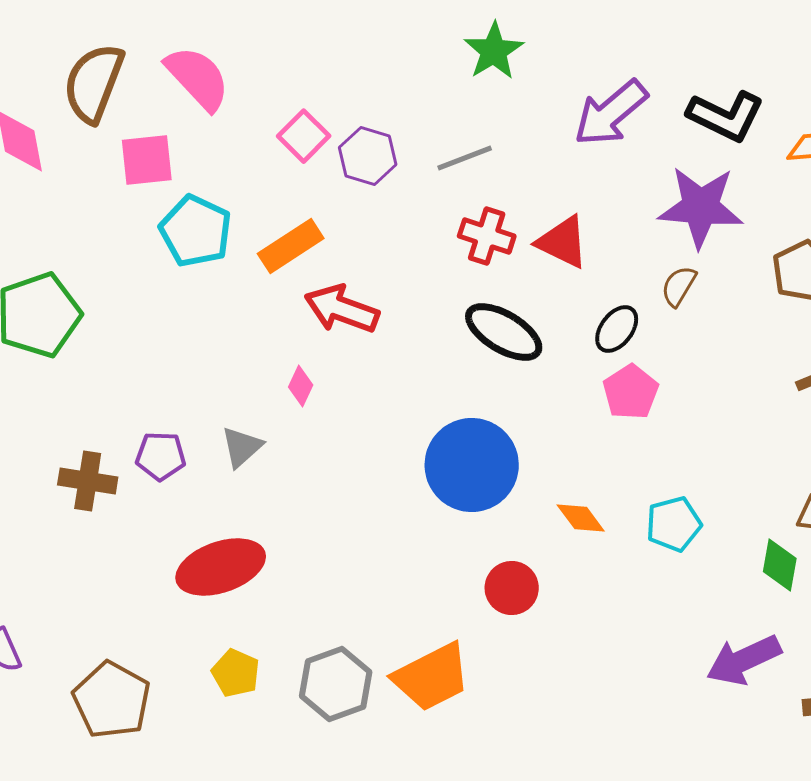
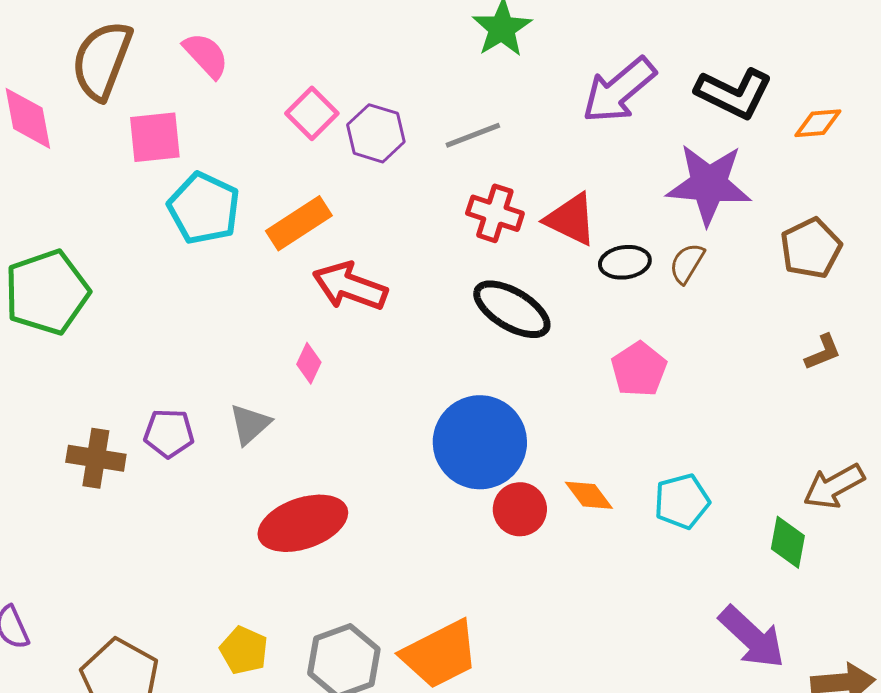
pink semicircle: (198, 78) -> (206, 55), size x0.7
black ellipse: (617, 329) -> (625, 262), moved, turned 45
red ellipse: (221, 567) -> (303, 523), moved
red circle: (512, 588) -> (520, 509), moved
purple arrow: (744, 660) -> (752, 637), turned -112

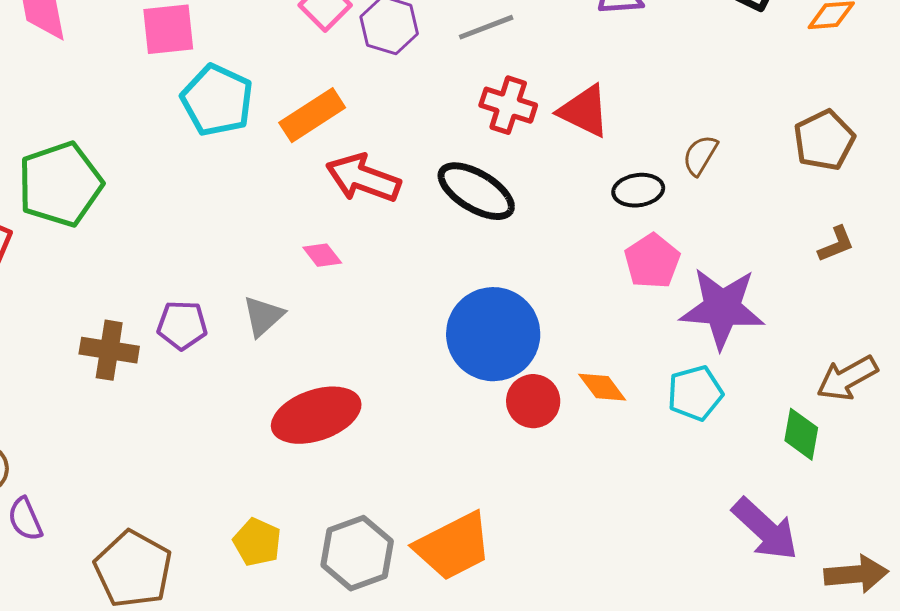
purple star: (709, 184) -> (722, 308), moved
black ellipse: (625, 262) -> (638, 190), moved
black ellipse: (512, 309) -> (476, 191), moved
pink diamond: (309, 363) -> (322, 255), turned -63

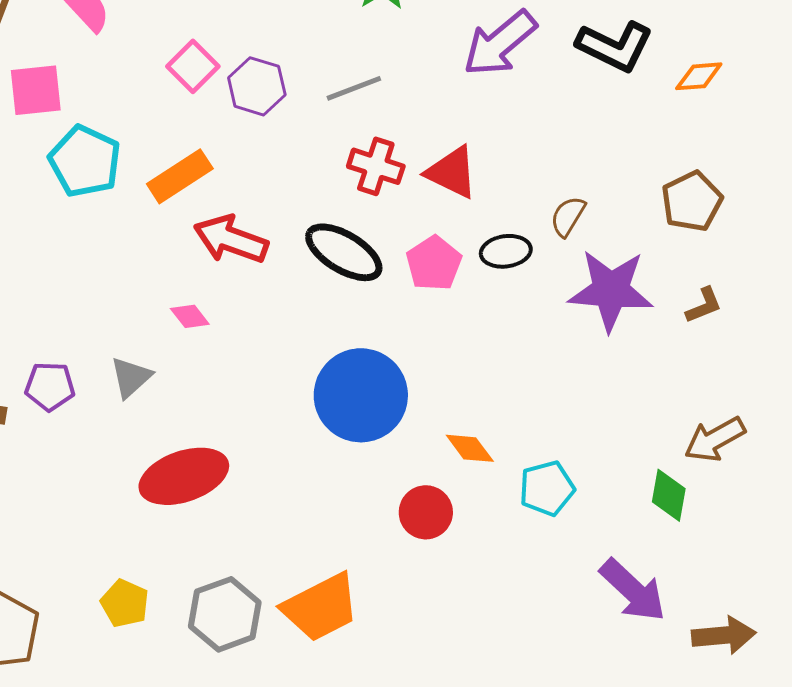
pink pentagon: (652, 261) -> (434, 263), moved
purple star: (722, 308) -> (611, 290), moved
cyan pentagon: (695, 393) -> (547, 488), moved
red circle: (533, 401) -> (426, 512), moved

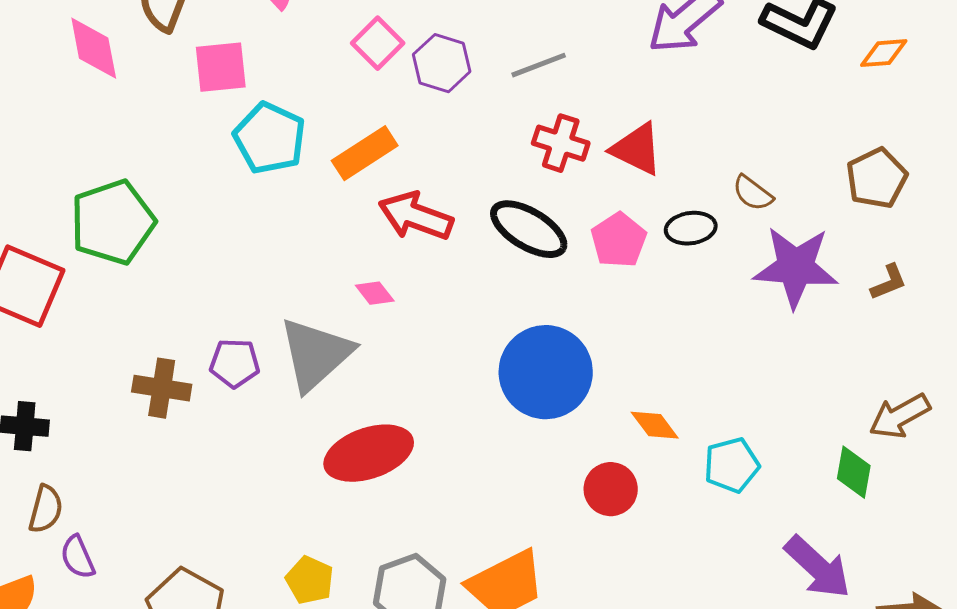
brown semicircle: (568, 216) -> (753, 193), turned -84
gray triangle: (131, 377) -> (316, 354), size x1.8

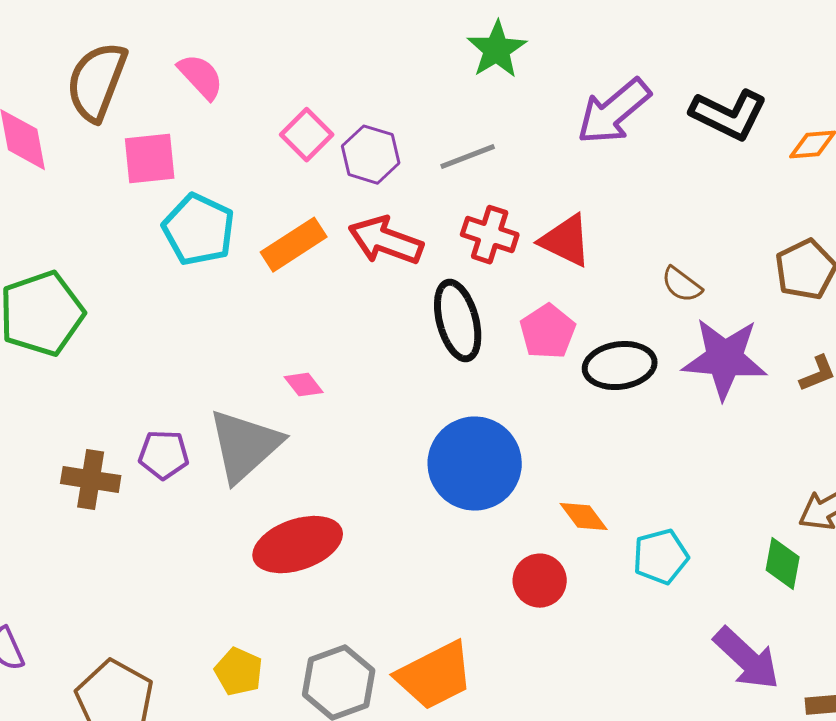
red arrow: (416, 216) -> (386, 241), moved
black ellipse: (691, 228) -> (620, 366), moved, size x1.4
black ellipse: (529, 229) -> (458, 321), turned 44

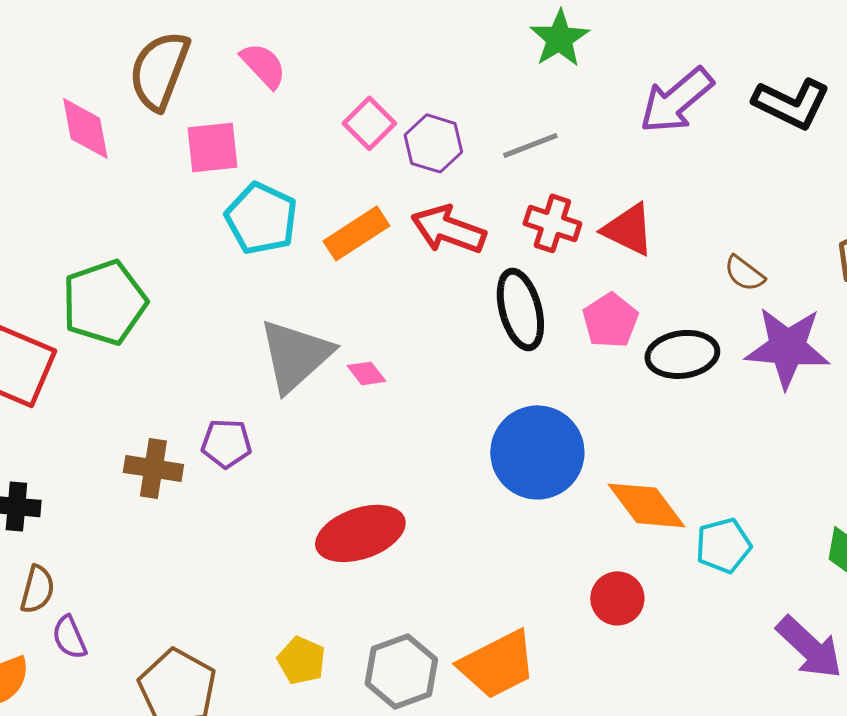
gray triangle: (245, 446) -> (295, 355), moved
orange diamond: (584, 517) -> (646, 505), size x1.6
red circle: (540, 581) -> (617, 598), moved

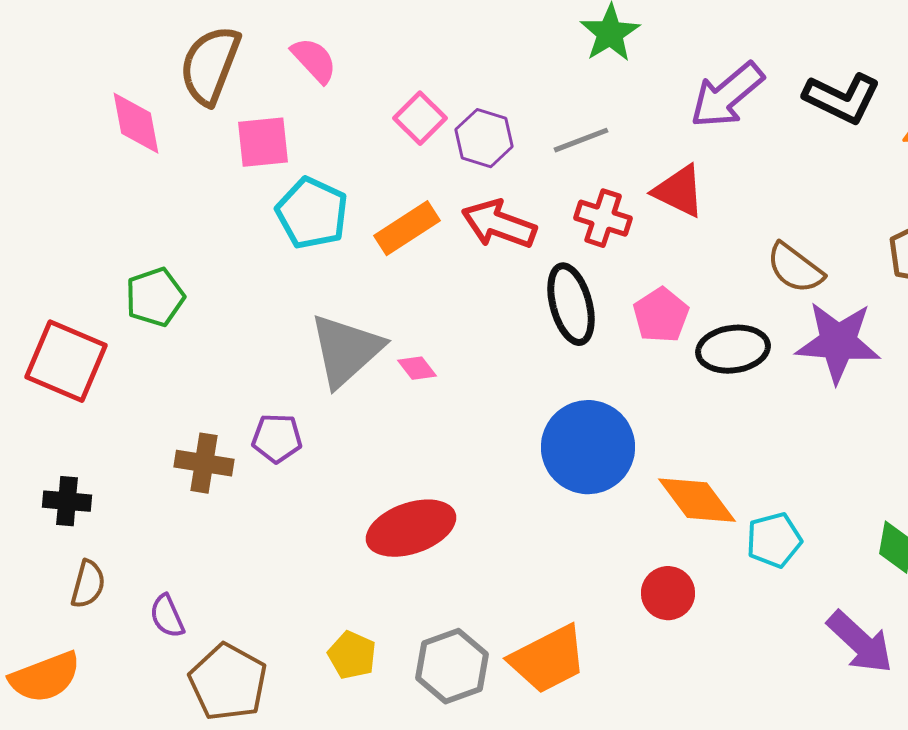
red triangle: (628, 229) -> (679, 191), moved
brown semicircle: (744, 273) -> (795, 268), size x1.4
green pentagon: (104, 302) -> (155, 297), size x0.7
purple semicircle: (69, 637) -> (167, 616), moved

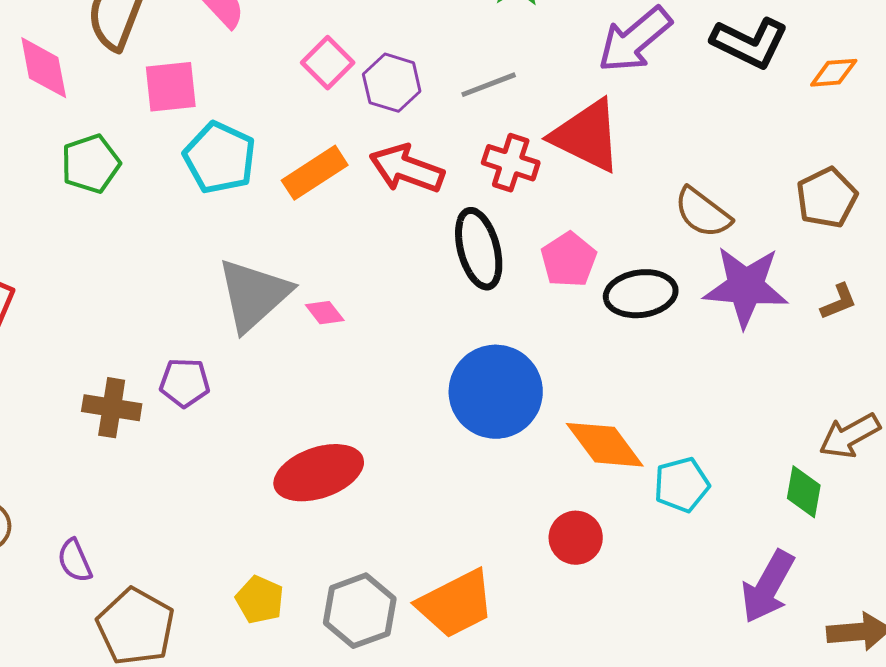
red triangle: (679, 191) -> (587, 136), size x1.4
green pentagon: (155, 297) -> (91, 164), moved
purple arrow: (860, 642) -> (768, 587), turned 76

